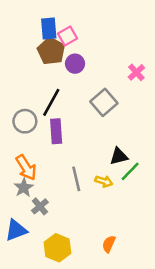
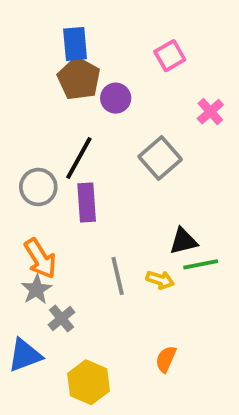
pink square: (67, 36) -> (170, 56), moved
green line: (130, 171) -> (201, 264), turned 35
orange semicircle: (109, 244) -> (166, 359), moved

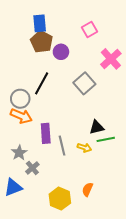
pink cross: (210, 112) -> (111, 59), size x1.5
purple rectangle: (87, 202) -> (46, 133), moved
orange arrow: (40, 259) -> (21, 116), moved, turned -35
yellow hexagon: (89, 382) -> (60, 199), moved

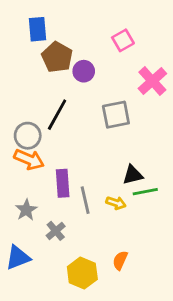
blue rectangle: (40, 23) -> (37, 29), moved
gray square: (84, 83) -> (116, 115), turned 30
gray cross: (32, 168) -> (56, 231), moved

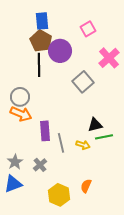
blue rectangle: (37, 29) -> (42, 21), moved
purple circle: (84, 71) -> (60, 51), size x1.5
black line: (57, 115) -> (39, 65), moved, turned -30
gray square: (116, 115) -> (83, 82), turned -30
gray star: (26, 210) -> (15, 162), moved

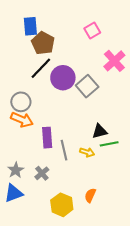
blue rectangle: (42, 21) -> (30, 26), moved
purple circle: (60, 51) -> (63, 78), moved
black line: (39, 65) -> (41, 68), turned 45

